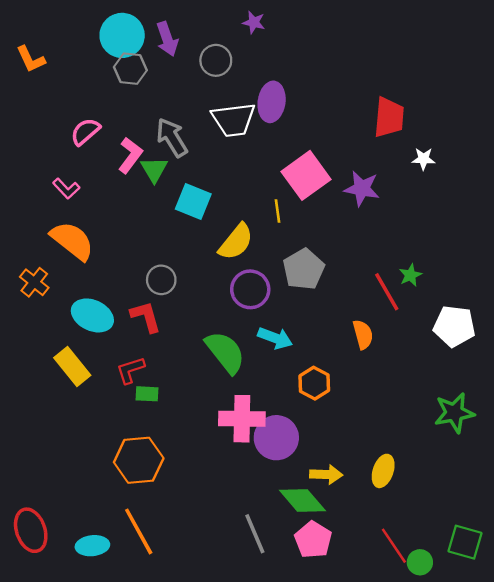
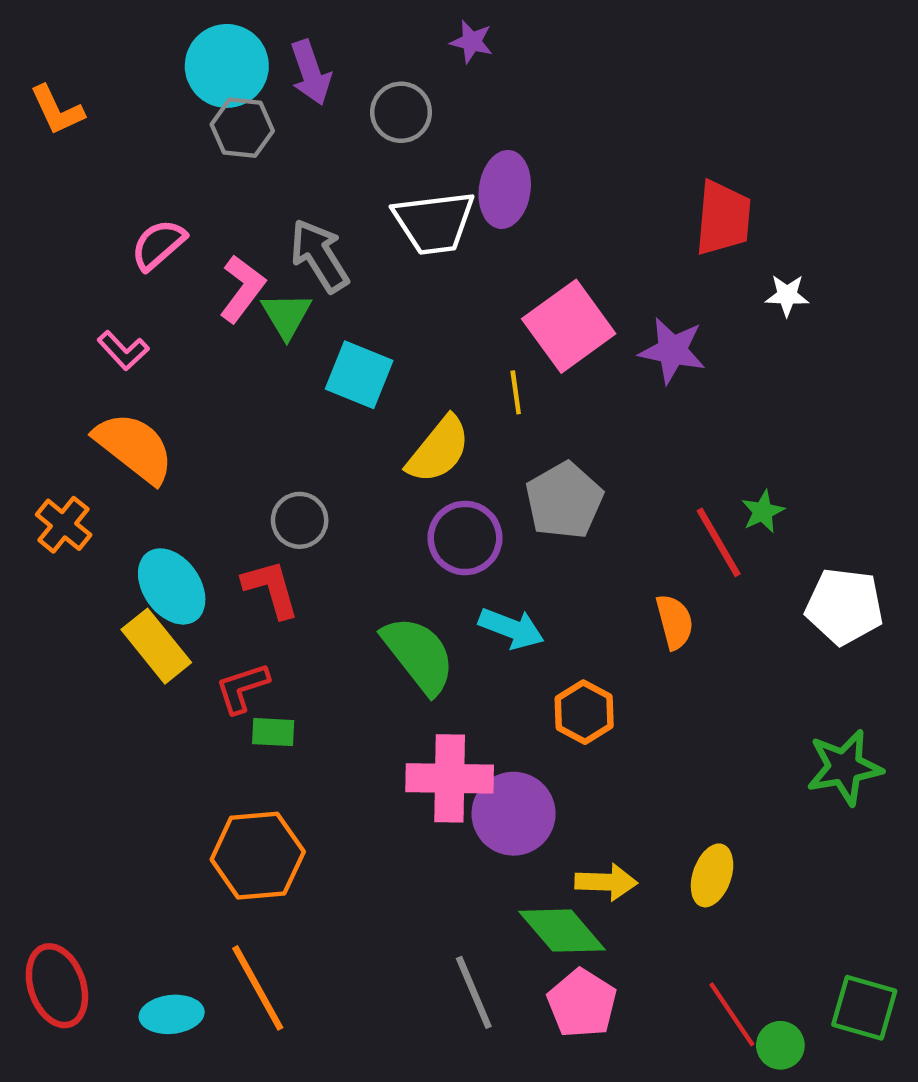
cyan ellipse: (92, 315) -> (172, 586), turned 30
yellow rectangle: (72, 366) -> (156, 646), moved

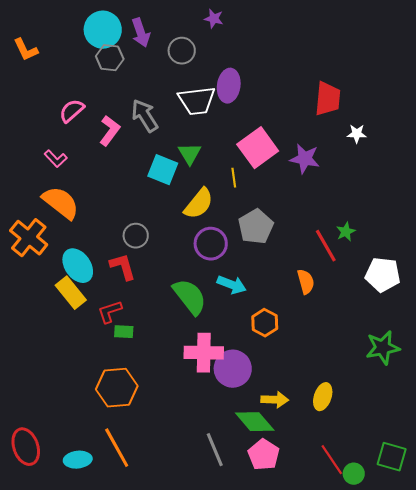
green triangle: (286, 315) -> (190, 154), moved
orange cross: (64, 525) -> (29, 238), size x1.5

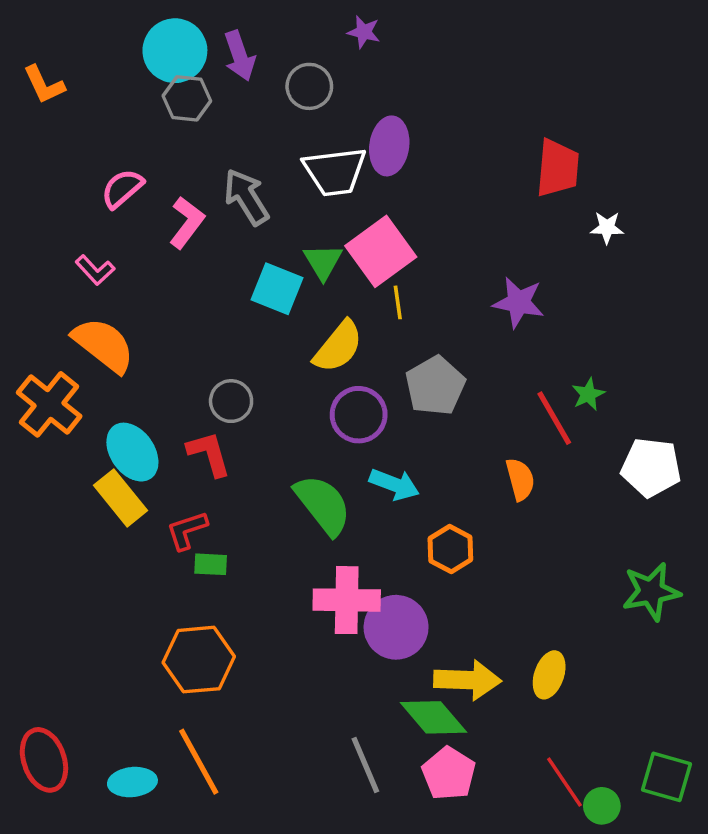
pink square: (258, 148) -> (381, 251), moved
purple star: (305, 159) -> (519, 302), moved
yellow arrow: (275, 400) -> (467, 680), size x1.4

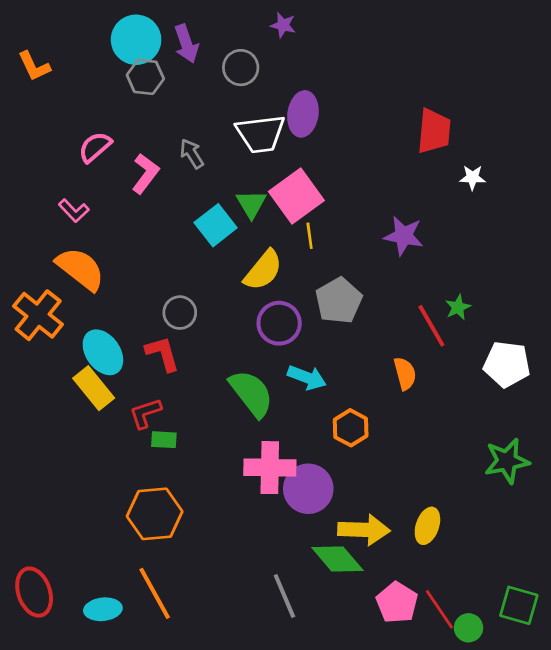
gray arrow: (246, 197) -> (192, 154), size x0.7
cyan square: (277, 289) -> (216, 225), turned 30
pink pentagon: (449, 774) -> (397, 603), moved

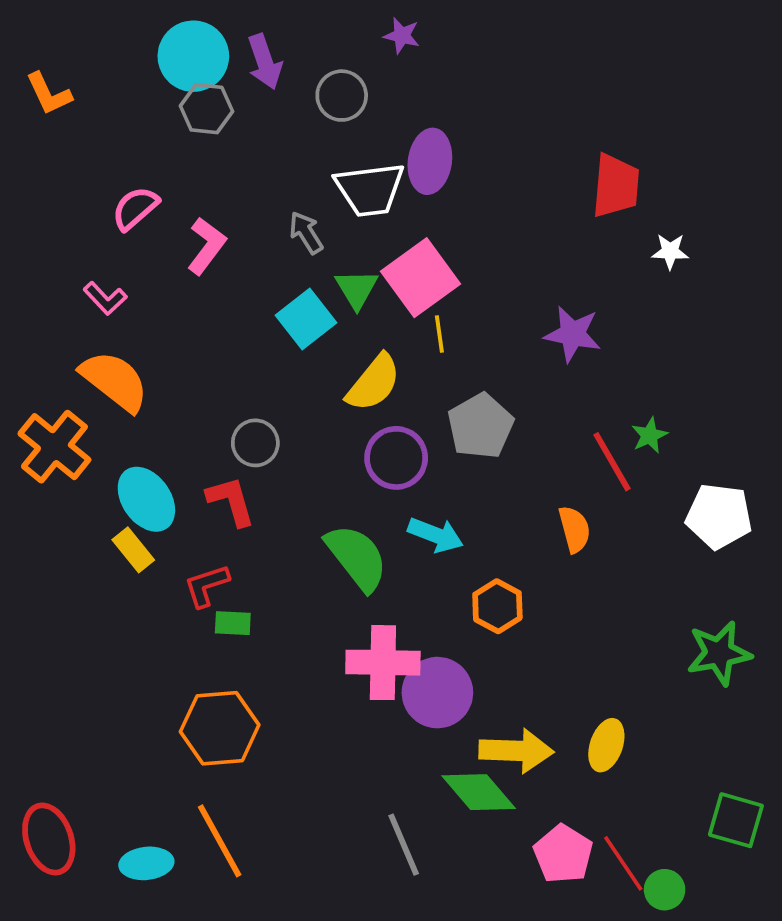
gray arrow: (192, 154) -> (306, 233), moved
yellow rectangle: (94, 388) -> (133, 550), size x0.7
green square: (519, 605) -> (736, 820), moved

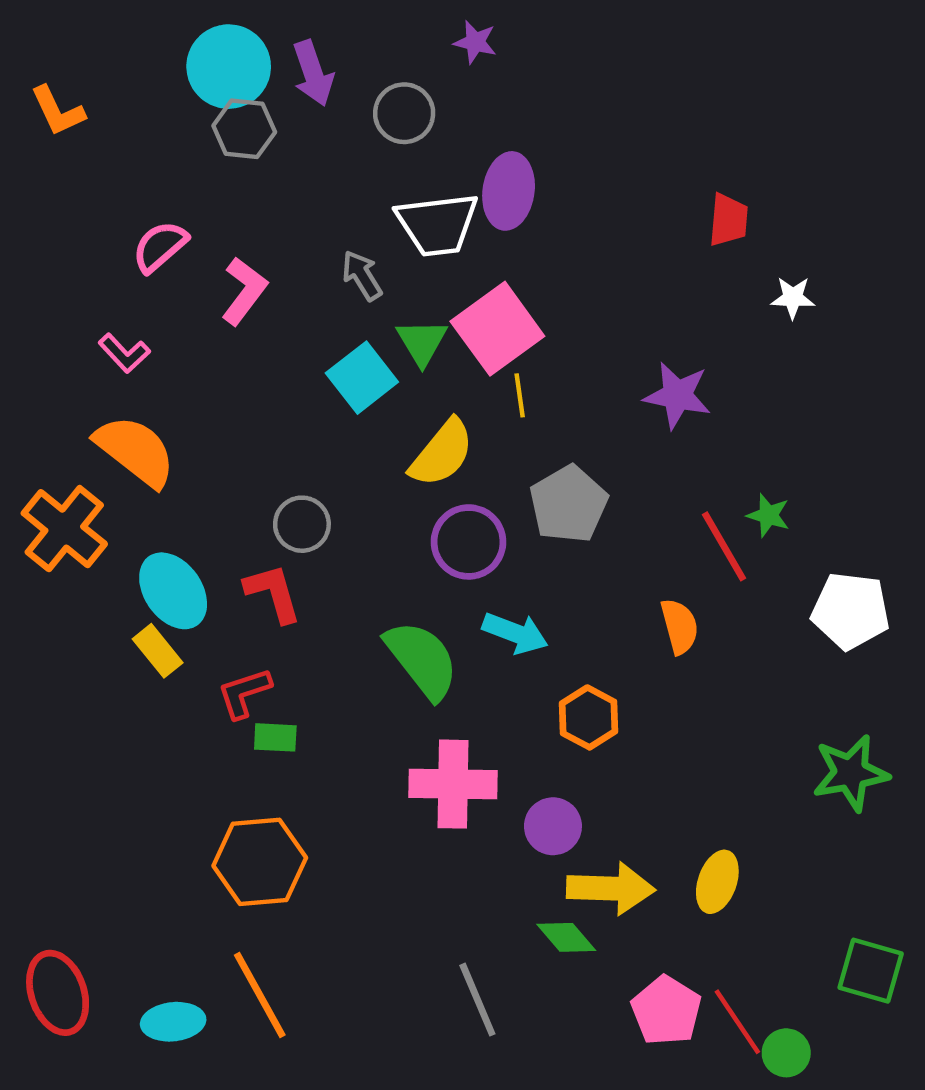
red trapezoid: (616, 186) -> (728, 220), size x0.7
green star: (650, 435) -> (768, 515), turned -30
purple circle: (437, 693) -> (553, 826), moved, size x0.7
green diamond: (479, 792) -> (566, 937), size x0.7

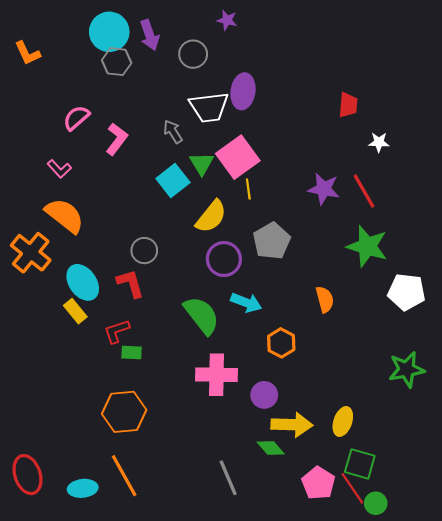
green star: (768, 515) -> (367, 246), size x2.0
red line: (724, 546) -> (364, 191), moved
green square: (871, 971) -> (360, 464), moved

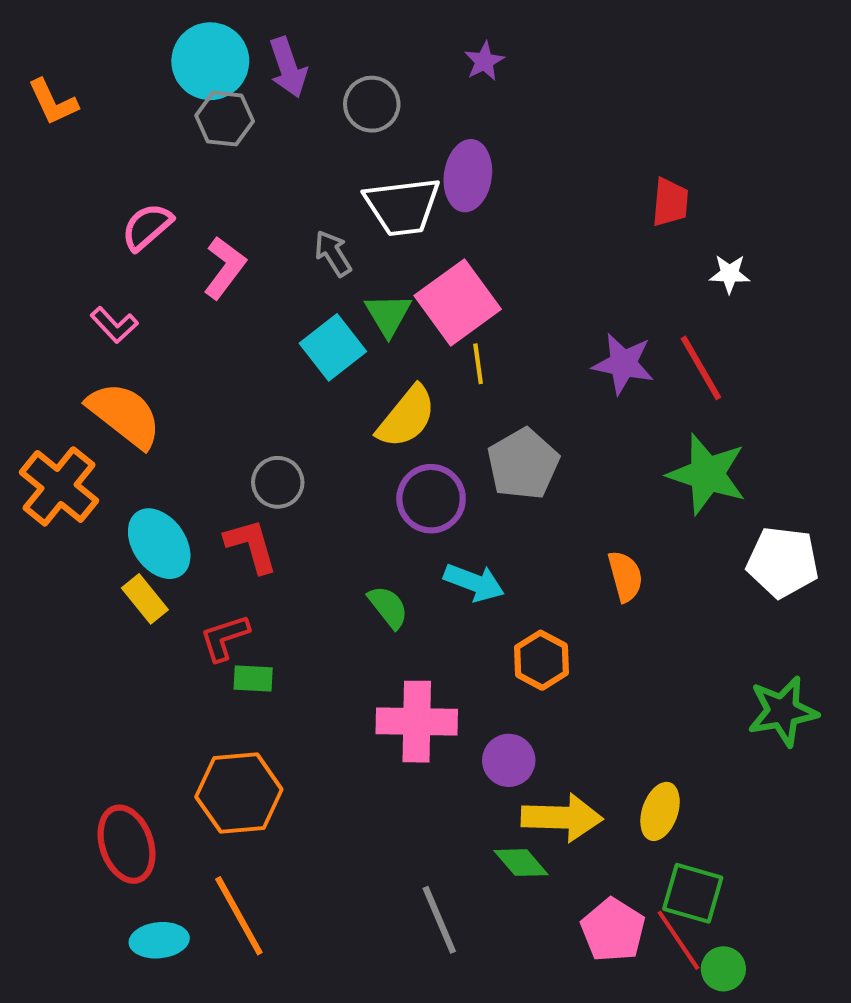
purple star: (227, 20) -> (484, 61), moved, turned 30
green semicircle: (202, 315) -> (388, 607), size x0.6
red ellipse: (27, 475) -> (126, 844), moved

